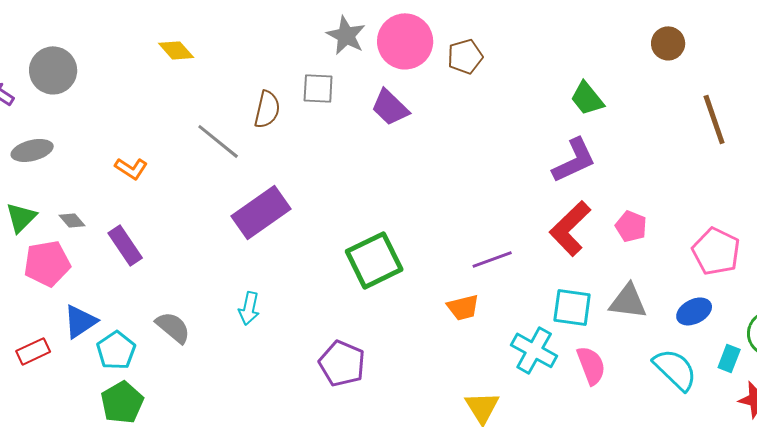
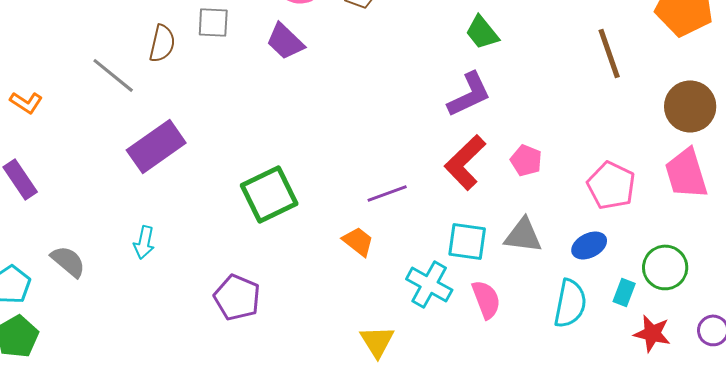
orange trapezoid: (463, 307) -> (358, 241), turned -128
cyan semicircle: (675, 369) -> (570, 303), turned 57

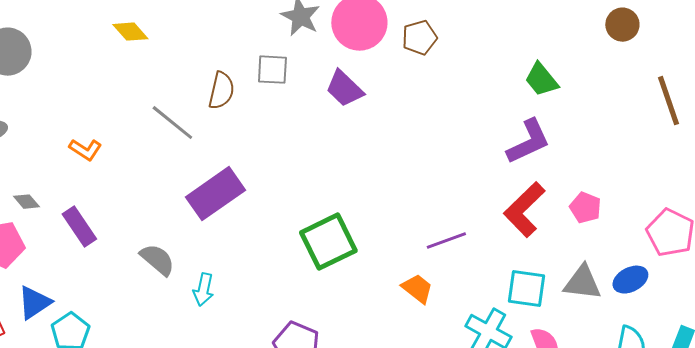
blue ellipse: (589, 245) -> (630, 280), moved
gray semicircle: (68, 261) -> (157, 260), moved

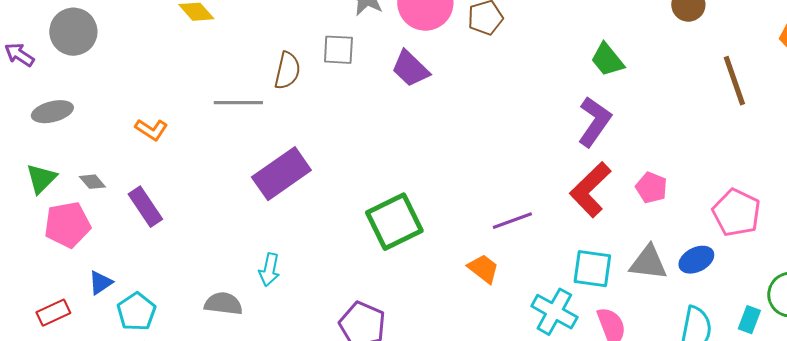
gray line: (172, 123) -> (238, 103), turned -39
purple L-shape: (528, 142) -> (594, 122), turned -30
gray semicircle: (157, 260) -> (223, 304), moved, turned -33
blue triangle: (34, 303) -> (100, 283), size x0.7

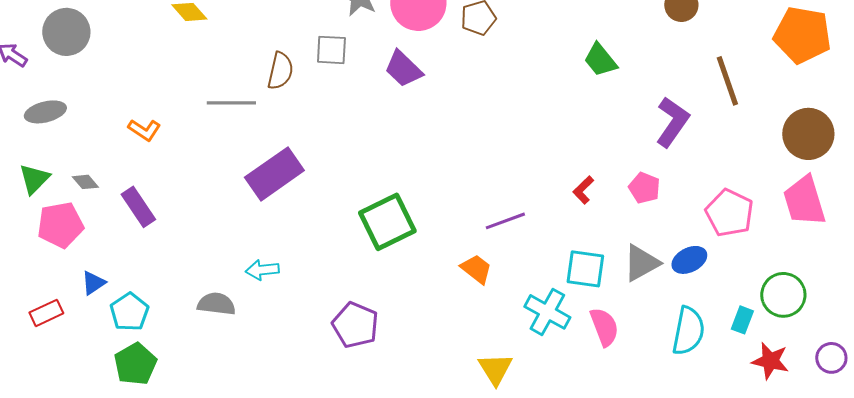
purple L-shape: (594, 122) -> (672, 122), moved
red L-shape: (590, 190) -> (583, 190), size x0.5
gray triangle: (648, 263) -> (641, 263), turned -36
cyan arrow: (269, 270) -> (262, 270), turned 72

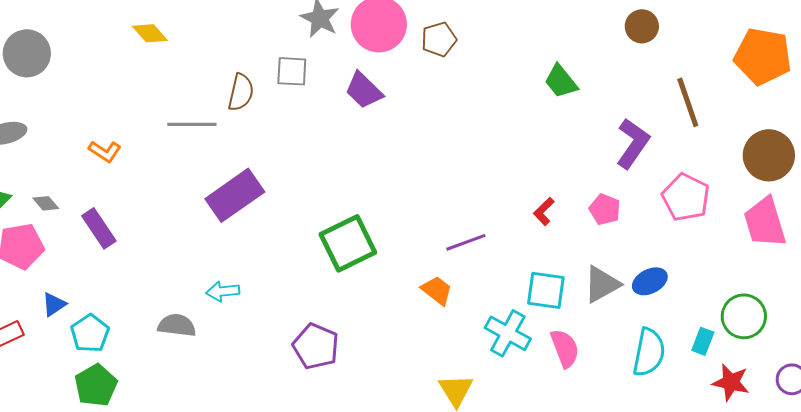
pink pentagon: (729, 213) -> (686, 197), moved

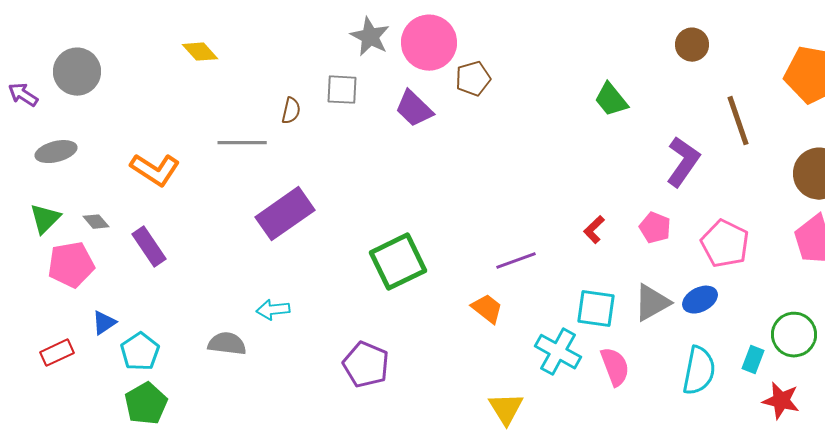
brown pentagon: (439, 39) -> (473, 79), moved
brown semicircle: (241, 92) -> (291, 111), size x0.7
orange L-shape: (105, 151) -> (155, 170), size x1.5
pink pentagon: (686, 197) -> (725, 244), moved

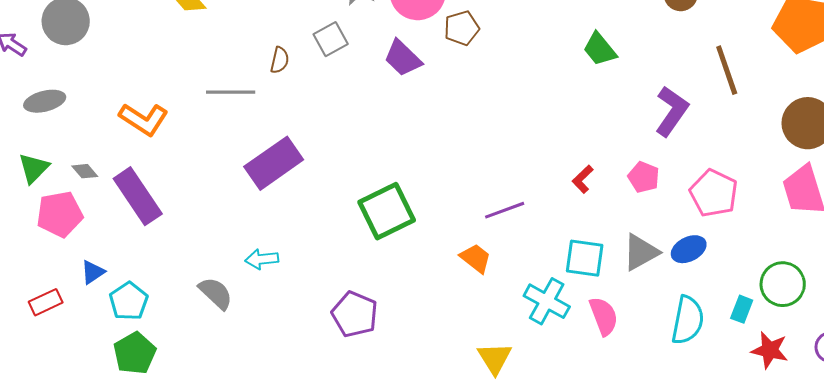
gray square: (342, 90) -> (331, 39), turned -32
purple rectangle: (149, 247) -> (138, 196), size x1.4
gray semicircle: (227, 344) -> (216, 293), turned 36

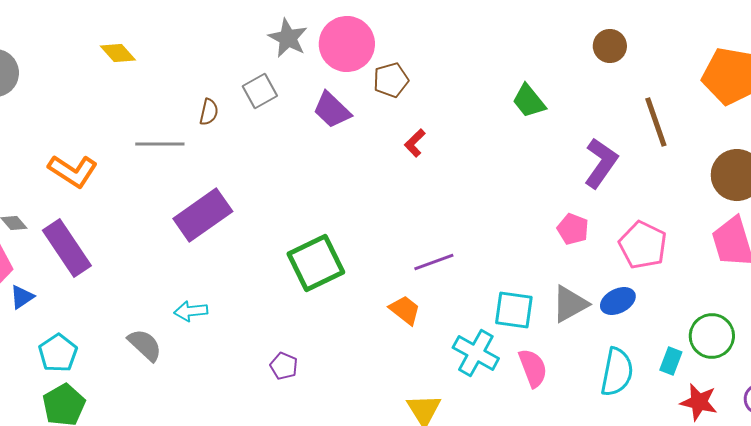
red L-shape: (583, 179) -> (415, 143), moved
blue triangle: (93, 272) -> (22, 297), moved
purple pentagon: (355, 314) -> (284, 366), size x0.6

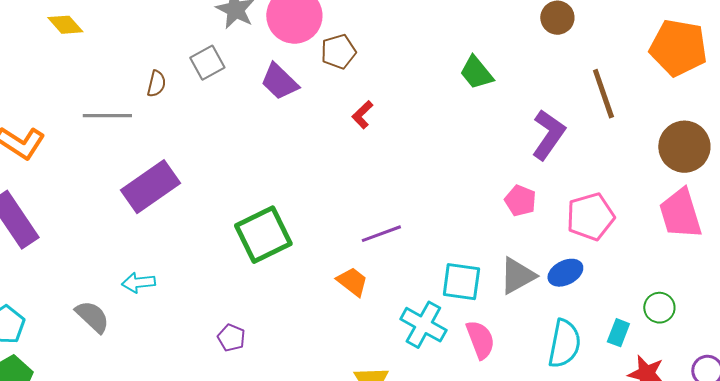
pink pentagon: (643, 245) -> (590, 217), turned 30
green circle: (712, 336) -> (659, 308), size x0.7

